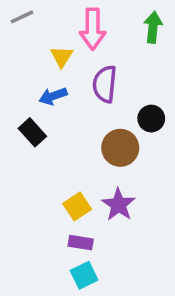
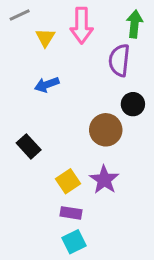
yellow triangle: (62, 57) -> (45, 38), moved
purple semicircle: (105, 84) -> (119, 60), moved
black rectangle: (32, 132) -> (29, 146), moved

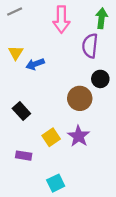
yellow triangle: (45, 38) -> (16, 53), moved
purple rectangle: (71, 213) -> (24, 156), moved

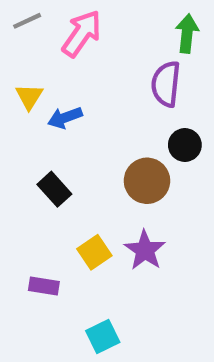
pink arrow: (61, 19) -> (82, 33), moved, turned -145
black rectangle: (21, 111) -> (54, 189), moved

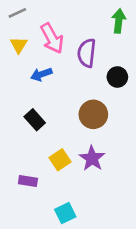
pink arrow: (82, 33) -> (52, 38), moved, turned 116
purple semicircle: (166, 84) -> (87, 53), moved
yellow triangle: (29, 97) -> (19, 45), moved
black circle: (185, 145) -> (117, 77), moved

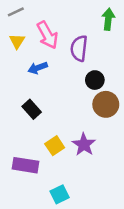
black circle: (117, 77) -> (95, 80), moved
brown circle: (93, 114) -> (106, 104), moved
purple rectangle: (28, 181) -> (26, 165), size x1.5

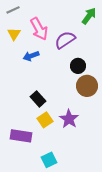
green arrow: (108, 19) -> (89, 16), turned 30
purple semicircle: (79, 48) -> (65, 40), turned 50
black rectangle: (32, 109) -> (38, 99), moved

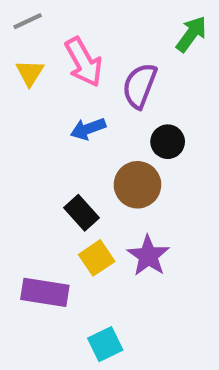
purple semicircle: (65, 40) -> (140, 86), turned -35
blue arrow: (31, 56) -> (88, 129), moved
brown circle: (87, 86) -> (137, 185), moved

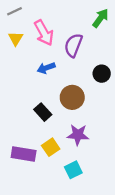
black circle: (168, 142) -> (102, 74), moved
purple star: (148, 256) -> (78, 135), turned -30
yellow square: (97, 258) -> (51, 147), moved
cyan square: (105, 344) -> (73, 170), moved

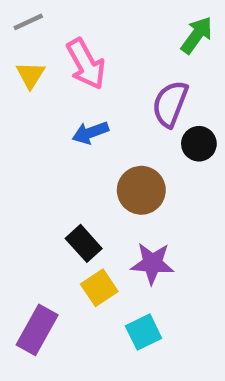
purple semicircle: (73, 45) -> (170, 104), moved
black rectangle: (43, 112) -> (84, 243), moved
purple rectangle: (24, 154) -> (37, 330), moved, turned -70

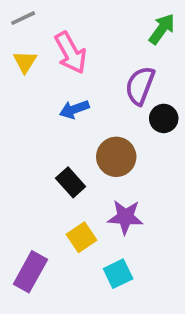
black rectangle: (84, 243) -> (71, 182), moved

